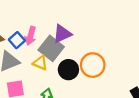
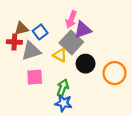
pink arrow: (31, 36) -> (71, 19), moved
orange circle: (93, 65) -> (115, 73), moved

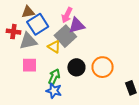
brown triangle: (21, 28) -> (28, 12), moved
blue square: (40, 32) -> (38, 24), size x1.5
black circle: (86, 64) -> (76, 67), moved

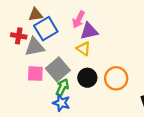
gray square: (65, 36) -> (58, 69), moved
yellow triangle: (54, 47) -> (84, 49), moved

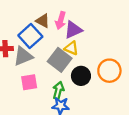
brown triangle: (36, 15) -> (43, 21), moved, turned 48
gray square: (58, 69) -> (60, 60), moved

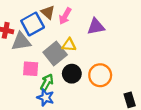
purple triangle: (73, 30) -> (96, 27), moved
yellow triangle: (71, 48) -> (69, 45), turned -32
pink square: (29, 82) -> (31, 69), moved

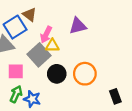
pink arrow: (65, 16) -> (46, 35), moved
green arrow: (47, 82) -> (16, 94), moved

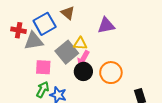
brown triangle: (30, 15) -> (68, 13), moved
pink arrow: (46, 35) -> (83, 59), moved

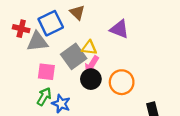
purple triangle: (106, 25) -> (119, 29), turned 30

